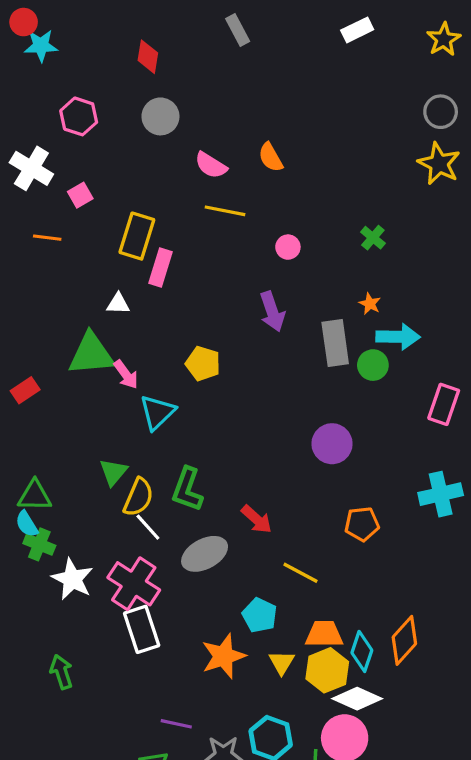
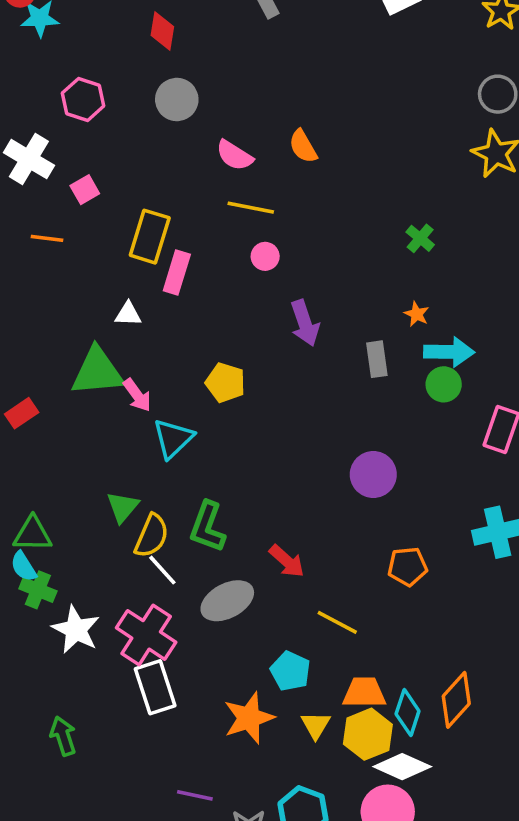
pink circle: (288, 247) -> (265, 256), moved
gray rectangle: (335, 343) -> (377, 359), size x0.7
green circle: (373, 365) -> (444, 384), moved

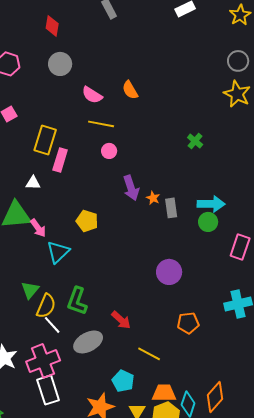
orange star: (417, 314) -> (153, 198), moved
pink cross: (146, 635) -> (43, 361), turned 36

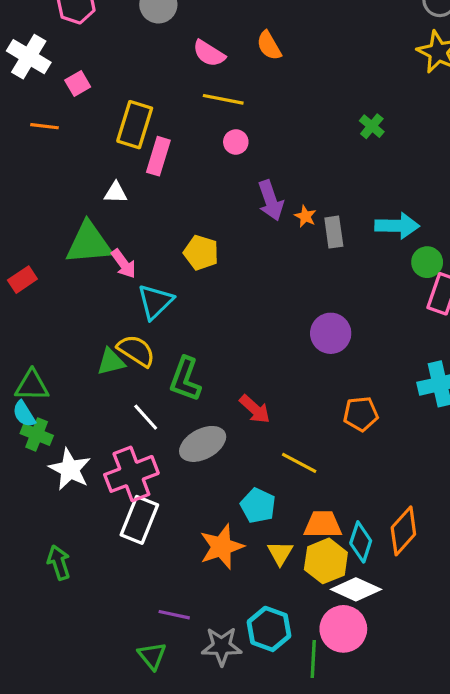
green circle: (208, 222) -> (427, 262), moved
green triangle: (30, 290) -> (111, 362), turned 36
yellow semicircle: (46, 306) -> (136, 351), moved, turned -80
white rectangle: (48, 390) -> (139, 520), turned 40

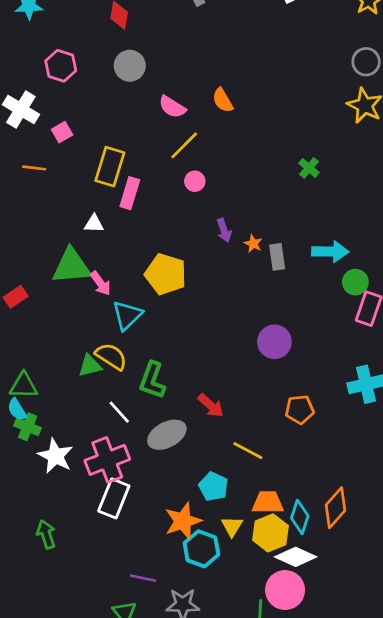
yellow line: (223, 99) -> (184, 145), turned -56
purple arrow: (271, 200) -> (224, 230), size x0.7
yellow pentagon: (201, 253) -> (166, 274), size x1.4
cyan hexagon: (269, 629) -> (201, 549), moved

